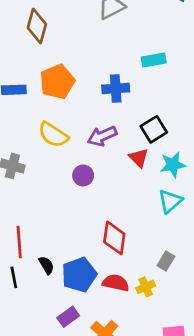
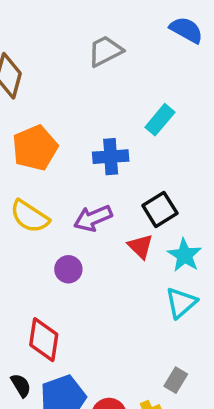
cyan rectangle: (154, 60) -> (160, 120), turned -40
cyan star: (173, 165) -> (185, 255), turned -30
red diamond: (114, 238) -> (44, 340), moved

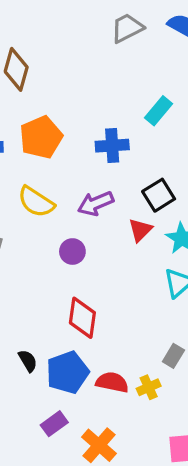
gray trapezoid: (105, 51) -> (127, 28), moved
red triangle: (141, 246) -> (140, 230), turned 30
red diamond: (44, 340) -> (82, 318), moved

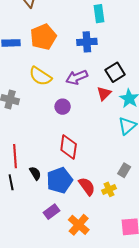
cyan rectangle: (159, 111) -> (99, 14), moved, turned -48
red semicircle: (112, 382) -> (87, 186), turned 42

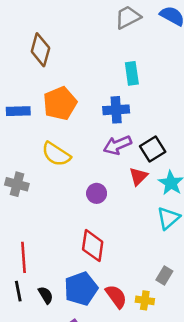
purple arrow: (77, 77) -> (117, 145), moved
purple circle: (63, 107) -> (97, 193), moved
black semicircle: (35, 173) -> (46, 295), moved
yellow cross: (109, 189) -> (145, 300), turned 32

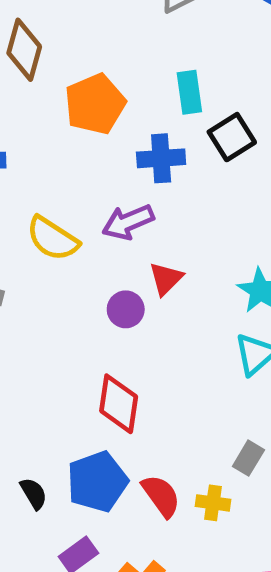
orange pentagon: (60, 103) -> (95, 104), moved
purple arrow: (117, 145) -> (128, 222), moved
black square: (153, 149) -> (232, 137), moved
red triangle: (138, 176) -> (166, 279), moved

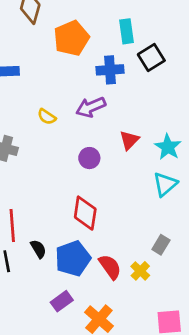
yellow semicircle: (52, 239) -> (47, 117), size x0.6
red triangle: (166, 279) -> (129, 140), moved
black semicircle: (34, 493) -> (38, 249), moved
yellow cross: (213, 503) -> (140, 271), turned 36

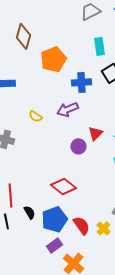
cyan rectangle: (127, 31) -> (99, 46), moved
purple circle: (89, 158) -> (78, 146), moved
red diamond: (85, 213) -> (63, 186), turned -60
purple rectangle: (62, 301) -> (54, 245), moved

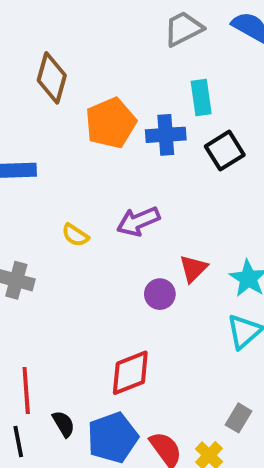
blue cross: (81, 82) -> (166, 135), moved
red diamond: (63, 186) -> (130, 373), turned -60

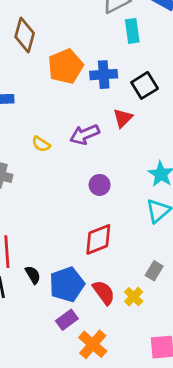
cyan rectangle: (201, 98) -> (132, 31), moved
red triangle: (193, 269) -> (123, 118), moved
red diamond: (130, 373) -> (98, 239), moved

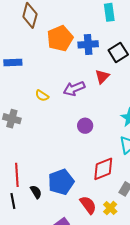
red diamond: (98, 239) -> (103, 169), moved
blue pentagon: (67, 284) -> (61, 182), moved

